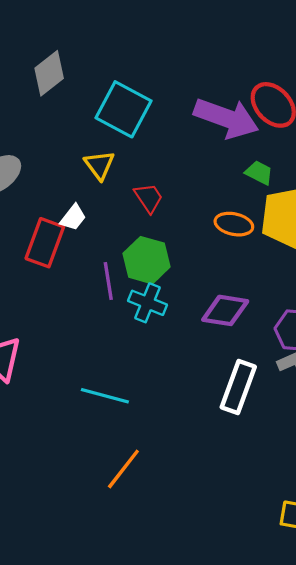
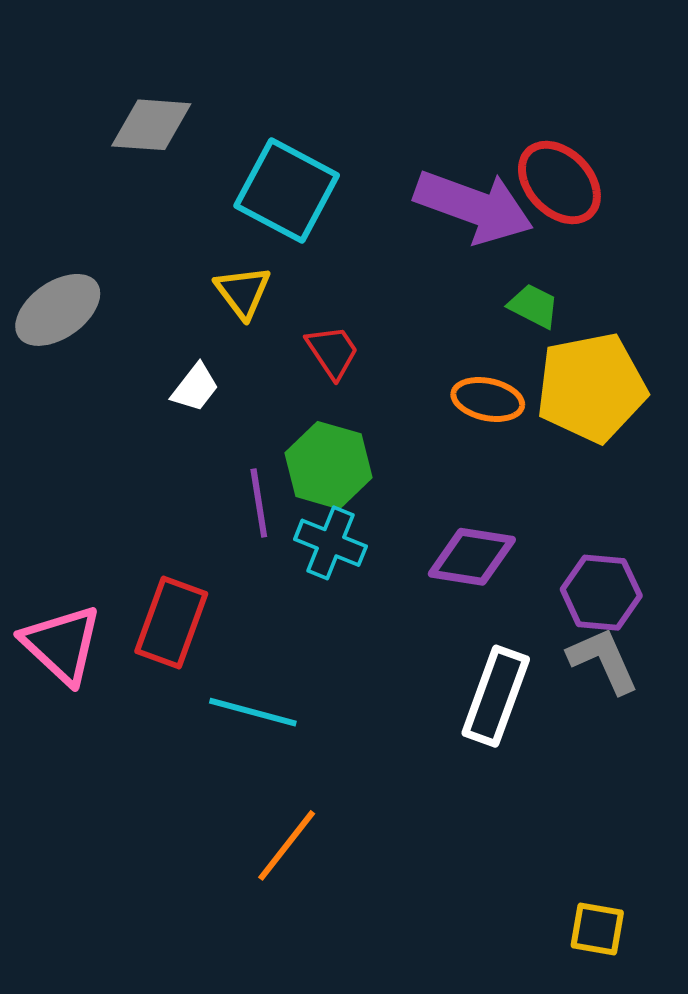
gray diamond: (49, 73) -> (151, 125), turned 42
red rectangle: (45, 243) -> (171, 622), moved

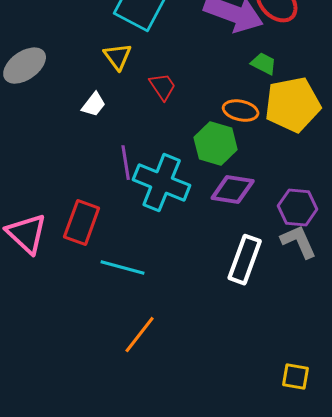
green hexagon: (328, 465) -> (216, 144), moved
cyan cross: (330, 543) -> (162, 183), size x1.6

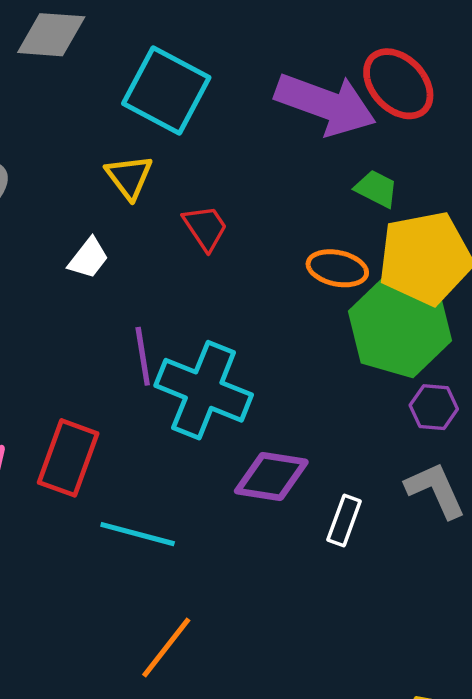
green hexagon: (216, 144) -> (400, 326), moved, size x1.4
purple diamond: (233, 190) -> (271, 477), moved
purple hexagon: (298, 208) -> (434, 407), moved, size x0.7
white rectangle: (245, 260) -> (344, 521), size x0.6

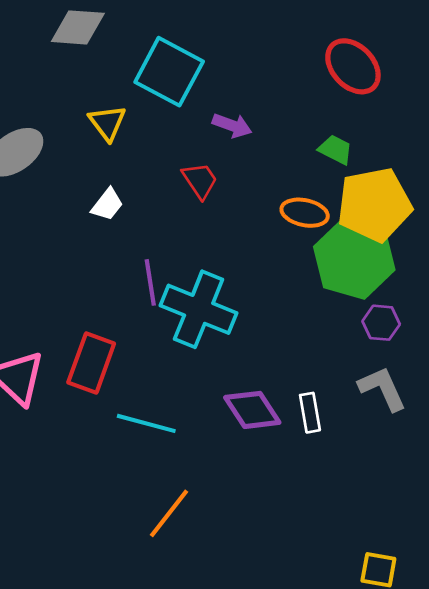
purple arrow: (325, 104) -> (232, 125), moved, size x0.5
yellow triangle: (129, 177) -> (107, 123), moved
purple diamond: (271, 477) -> (252, 410), moved, turned 48
white rectangle: (344, 521) -> (310, 413), turned -30

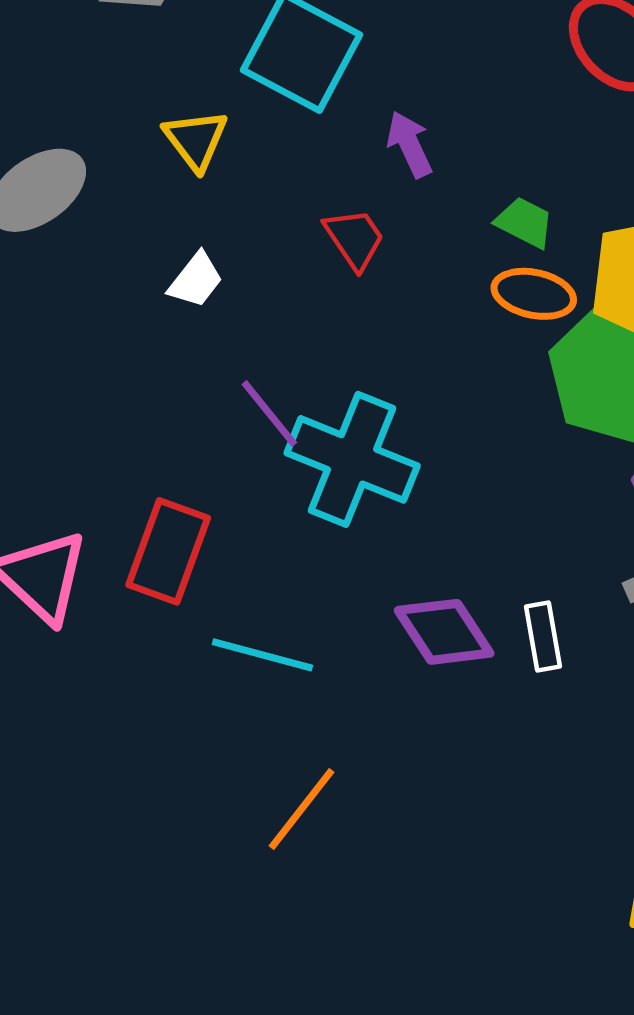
purple arrow: (232, 125) -> (410, 144), turned -135
green trapezoid: (335, 150) -> (525, 223), moved
purple line: (150, 282) -> (269, 413), turned -30

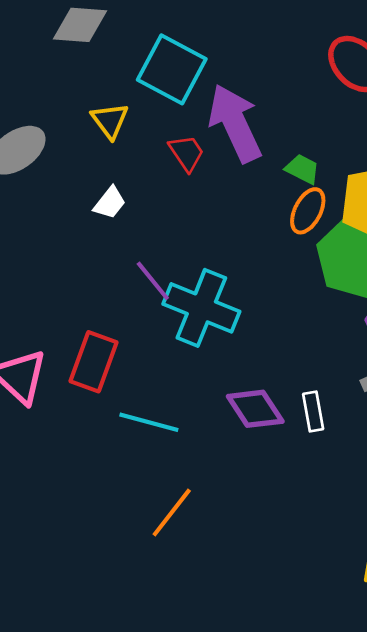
purple arrow: (410, 144) -> (235, 123), size x2.0
red trapezoid: (354, 239) -> (187, 153), moved
orange ellipse: (534, 294) -> (308, 211), turned -75

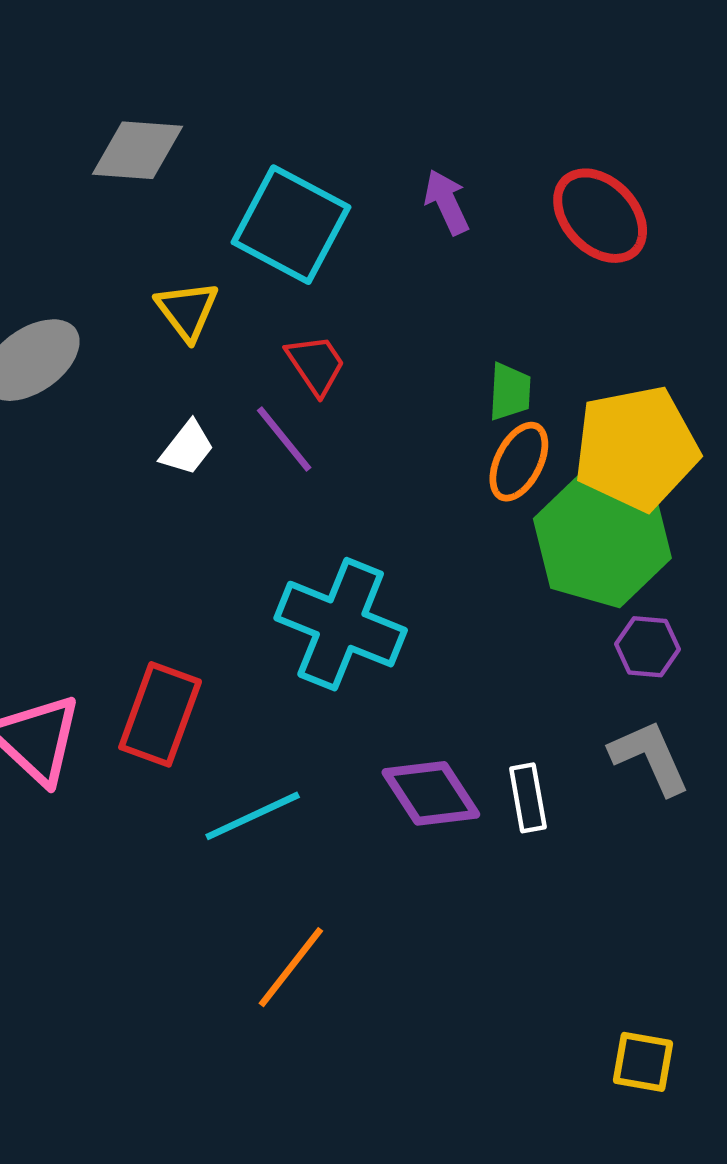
purple arrow: (235, 123) -> (447, 202), moved, size x0.5
green trapezoid: (302, 169) -> (510, 392), turned 66
purple line: (153, 281) -> (284, 439), moved
cyan line: (149, 422) -> (253, 816), turned -40

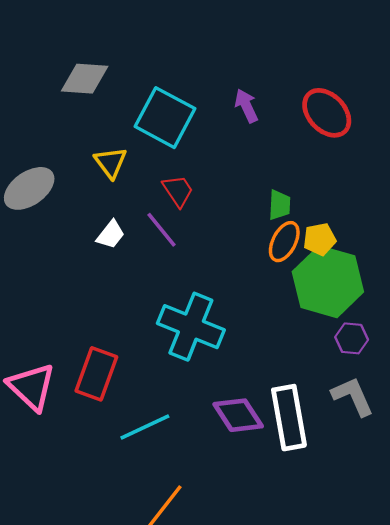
yellow pentagon: (636, 448) -> (320, 239), moved, size x0.5
white rectangle: (528, 798) -> (289, 418), size x1.8

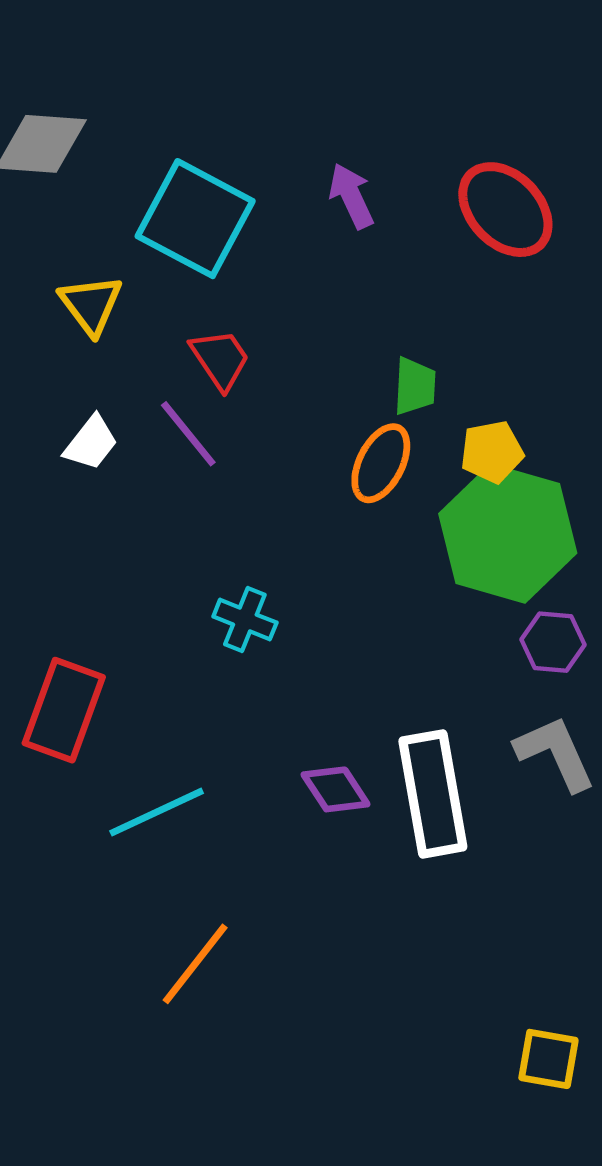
orange ellipse: (284, 242) -> (381, 463), moved
cyan cross: (191, 327) -> (245, 620), size x0.5
purple diamond: (238, 415) -> (336, 789), size x0.7

